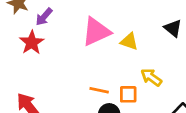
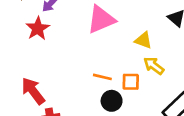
yellow triangle: (129, 41) -> (143, 40), moved

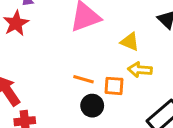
yellow arrow: (154, 66) -> (140, 70), turned -35

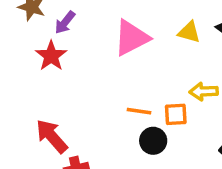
yellow triangle: (130, 42) -> (189, 32), moved

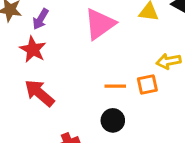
red arrow: (52, 136) -> (39, 93), moved
black circle: (153, 141) -> (113, 120), moved

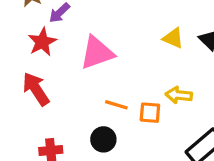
pink triangle: (100, 24) -> (97, 53), moved

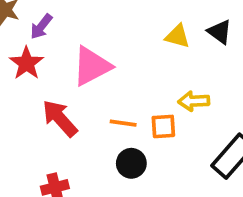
red arrow: (36, 89) -> (60, 118), moved
black circle: (103, 139) -> (131, 163), moved

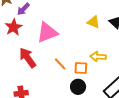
orange line: (123, 123) -> (60, 64), turned 32
black circle: (131, 163) -> (78, 87), moved

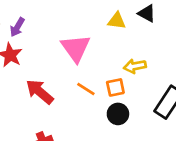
pink triangle: (47, 33) -> (76, 48), moved, turned -30

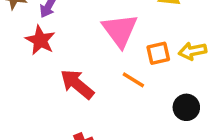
orange square: (115, 87) -> (158, 53), moved
black circle: (118, 114) -> (186, 107), moved

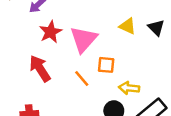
red star: (40, 40) -> (50, 32), moved
yellow arrow: (192, 51) -> (129, 88), moved

